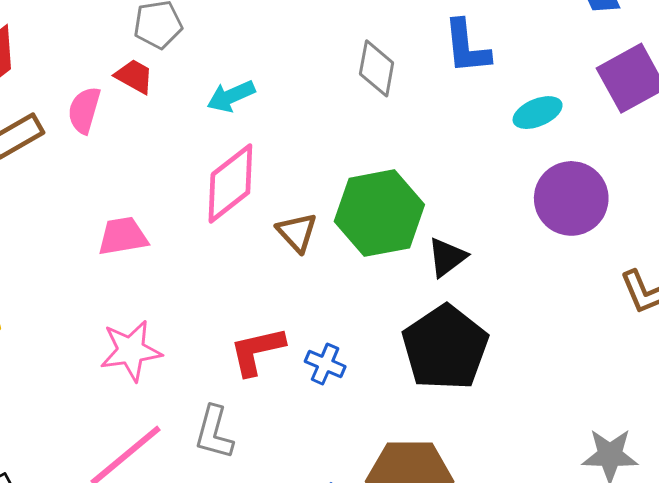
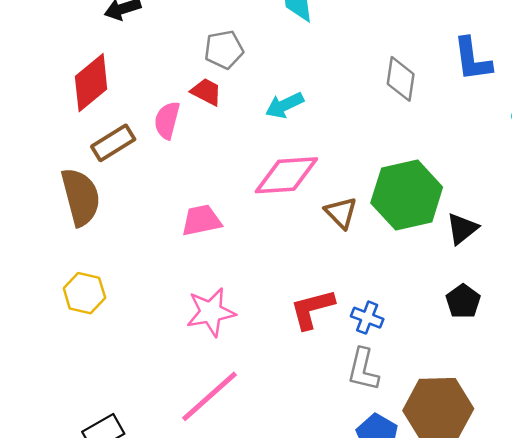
pink diamond: (230, 183) -> (286, 175), turned 36
black pentagon: (445, 348) -> (463, 301), size x0.5
gray L-shape: (214, 432) -> (363, 370), moved

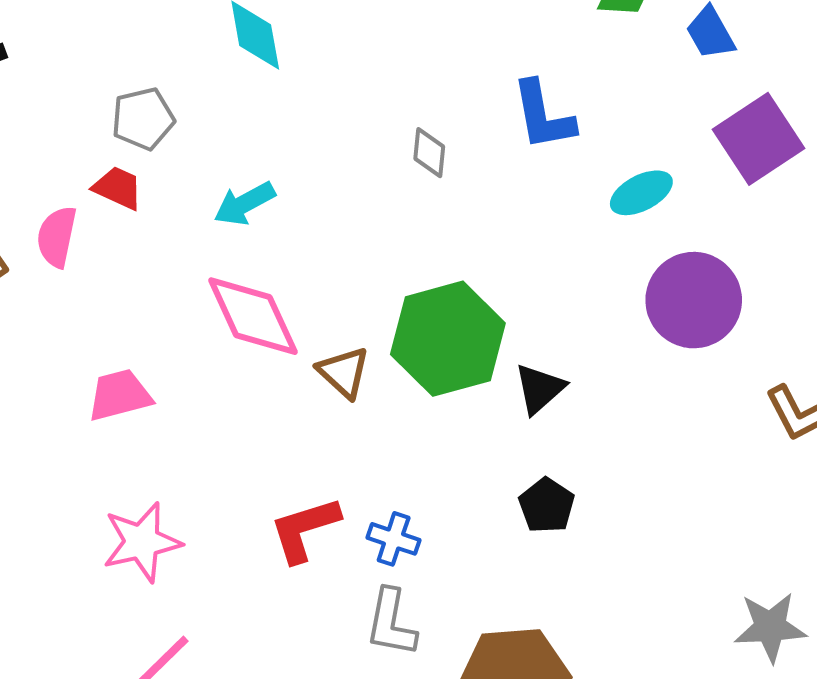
gray diamond: (401, 79) -> (429, 153), size x0.7
pink diamond: (286, 175) -> (253, 316), turned 72

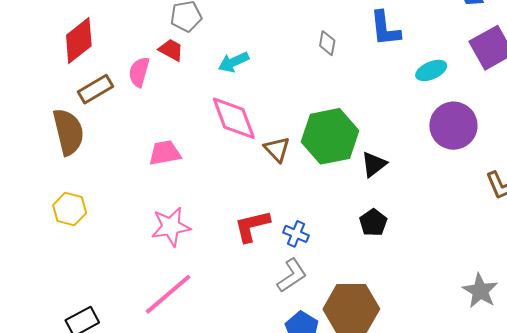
gray L-shape: (391, 623) -> (292, 275), turned -138
gray star: (770, 627) -> (480, 291), turned 30

